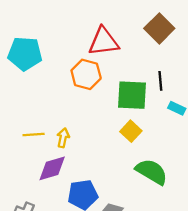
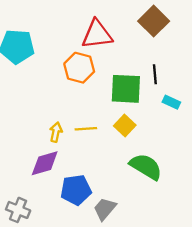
yellow line: (34, 134) -> (86, 129), moved

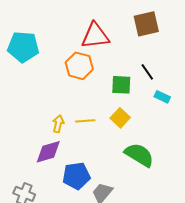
brown square: (154, 21) -> (146, 24), turned 32
black line: (155, 74) -> (147, 72), turned -30
green square: (126, 89) -> (121, 85), size x0.7

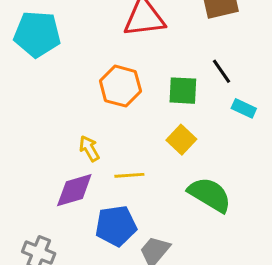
orange hexagon: (79, 66) -> (120, 86), moved
yellow line: (85, 121) -> (129, 175), moved
yellow arrow: (58, 124) -> (89, 149), turned -42

